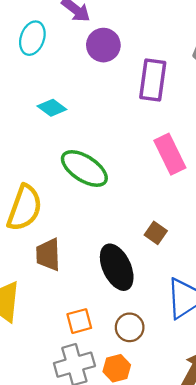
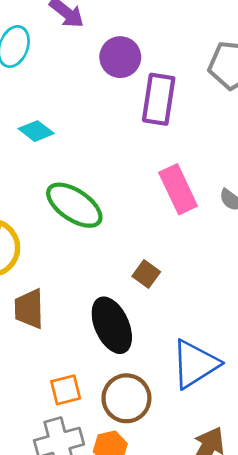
purple circle: (103, 45) -> (120, 57), moved
brown square: (156, 233) -> (146, 274), moved
brown circle: (130, 327) -> (126, 398), size x1.4

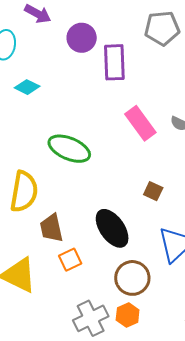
cyan diamond: (36, 131) -> (27, 87), moved
brown square: (146, 274) -> (153, 191), moved
orange square: (66, 390) -> (70, 260), moved

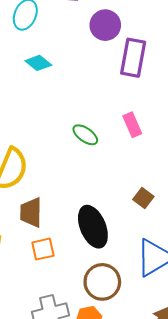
pink rectangle: (140, 123) -> (132, 125), moved, size x0.7
green ellipse: (69, 149) -> (85, 135), moved, size x0.6

